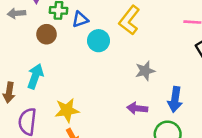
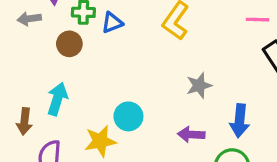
cyan circle: (98, 41) -> (128, 116), moved

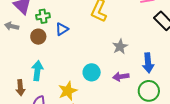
gray arrow: (29, 19) -> (12, 26), turned 32
blue triangle: (112, 23) -> (62, 29), moved
cyan circle: (128, 116) -> (92, 72), moved

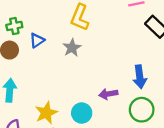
gray star: (120, 47) -> (72, 48), moved
cyan circle: (92, 72) -> (82, 113), moved

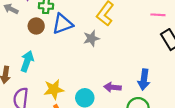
blue triangle: (37, 40) -> (62, 24), size x1.5

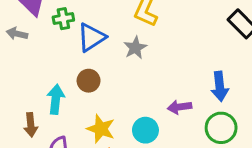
brown circle: (36, 26) -> (89, 81), moved
yellow star: (54, 89) -> (101, 129), turned -30

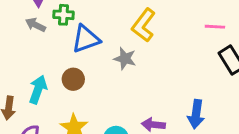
gray arrow: (17, 34) -> (36, 25), moved
gray star: (135, 48) -> (125, 59), turned 30

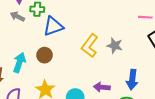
yellow L-shape: (144, 25) -> (90, 46), moved
gray star: (125, 59) -> (115, 46), moved

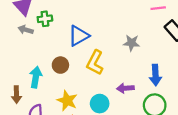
blue triangle: (53, 26) -> (79, 36), moved
yellow L-shape: (90, 46) -> (95, 63), moved

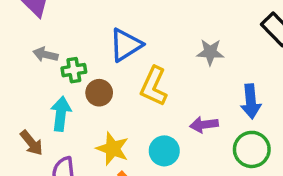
green cross: (45, 19) -> (74, 70), moved
gray arrow: (26, 30) -> (45, 54), moved
brown arrow: (16, 95) -> (32, 143), turned -35

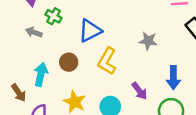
green cross: (74, 70) -> (53, 16), moved, turned 35
purple arrow: (204, 125) -> (139, 91), turned -126

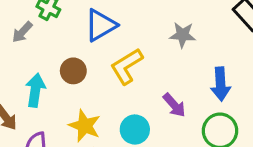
gray arrow: (34, 32) -> (22, 32), turned -63
yellow L-shape: (107, 61) -> (127, 66), turned 32

